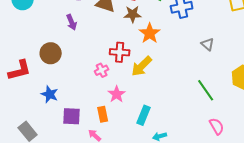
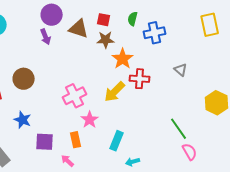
purple arrow: (72, 22) -> (46, 37), moved
red cross: (120, 52) -> (140, 79), moved
pink cross: (102, 70) -> (75, 96), size x1.6
green line: (206, 90) -> (179, 129), moved

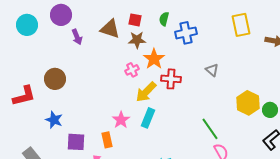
purple circle: (52, 15) -> (61, 15), moved
pink cross: (75, 96) -> (132, 70), moved, size x0.6
cyan rectangle: (117, 141) -> (148, 118), moved

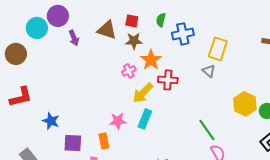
cyan circle: (27, 25) -> (37, 28), moved
yellow rectangle: (241, 25) -> (218, 49), moved, turned 30
brown circle: (55, 79) -> (16, 54), moved
pink star: (121, 120) -> (118, 121), turned 30

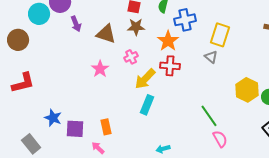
brown triangle: (107, 30) -> (106, 34), moved
orange star: (151, 60) -> (168, 41), moved
blue star: (51, 121) -> (53, 118), moved
pink star: (118, 121) -> (100, 69), moved, turned -30

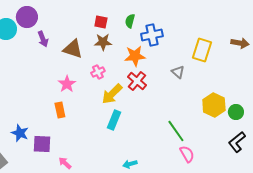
yellow rectangle: (220, 35) -> (202, 50), moved
orange star: (168, 41) -> (135, 56), turned 30
red cross: (170, 66) -> (137, 81), turned 36
orange rectangle: (106, 127) -> (60, 110), moved

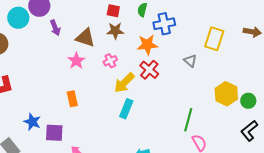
pink star: (67, 84) -> (76, 61), moved
green line: (176, 131) -> (188, 120), turned 50

